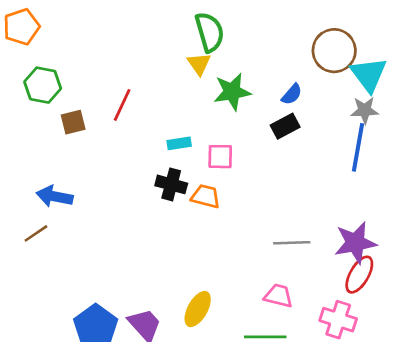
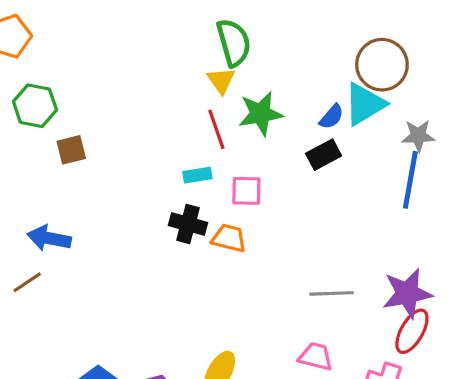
cyan triangle: (369, 74) -> (365, 104), moved, turned 36
red line: (122, 105) -> (216, 129), moved, turned -44

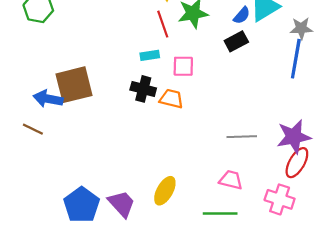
brown square: (71, 150) -> (74, 85), moved, size x1.8
brown line: (27, 282) -> (33, 129), turned 60

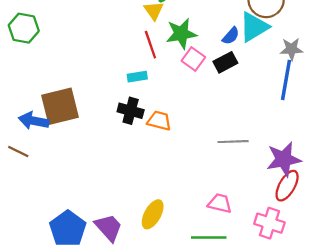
pink square: (183, 66) -> (193, 59), moved, turned 35
gray line: (242, 137) -> (233, 142), moved

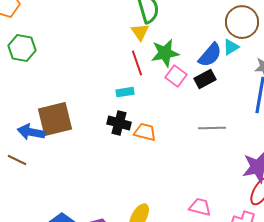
cyan triangle: (254, 27) -> (231, 47), size x0.6
blue semicircle: (231, 36) -> (210, 55), size x1.5
gray line: (233, 142) -> (212, 128), moved

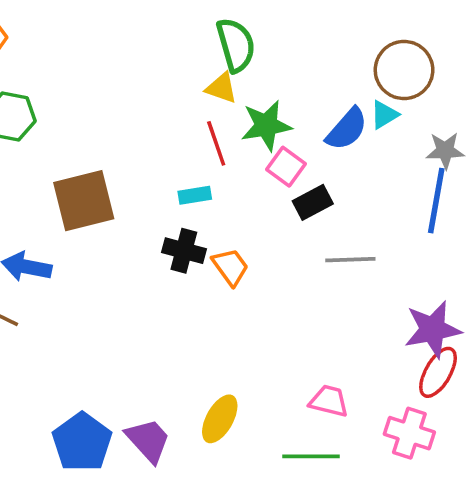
yellow triangle: (140, 32) -> (222, 88), turned -36
black rectangle: (205, 79) -> (313, 202), moved
brown square: (55, 119) -> (84, 201), moved
orange trapezoid: (145, 132) -> (230, 267), turned 40

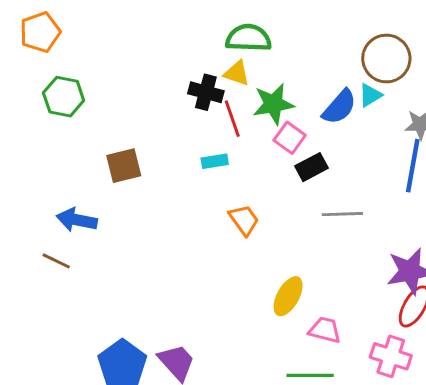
green semicircle: (236, 45) -> (248, 38), turned -72
brown square: (84, 201) -> (124, 166), size x0.7
black cross: (184, 251) -> (206, 92), moved
yellow ellipse: (220, 419) -> (288, 296), moved

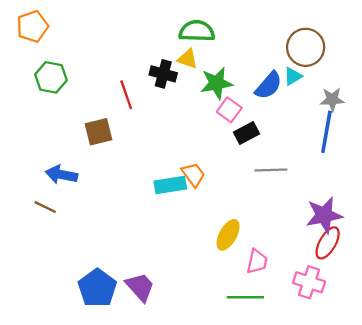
red line: (232, 119) -> (126, 95), moved
cyan rectangle: (215, 161) -> (170, 185), moved, size x1.5
pink trapezoid: (325, 330) -> (257, 261), turned 88

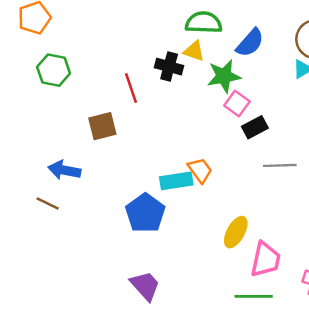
blue semicircle: (269, 86) -> (250, 43), moved
pink trapezoid: (257, 261) -> (266, 259), size x1.4
blue pentagon: (97, 288) -> (145, 213), moved

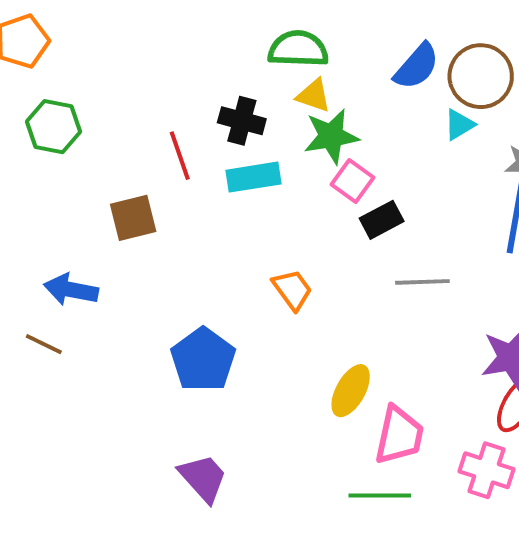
blue semicircle: (250, 43) -> (417, 66), moved
yellow triangle: (194, 51) -> (314, 96), moved
cyan rectangle: (176, 181) -> (254, 177), moved

